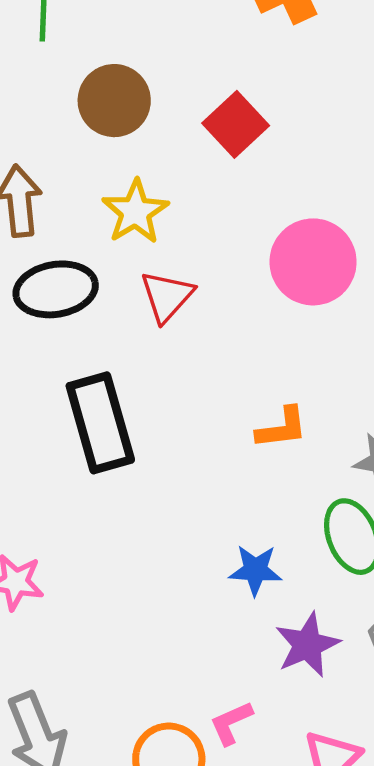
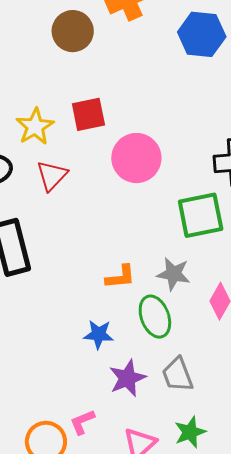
brown circle: (114, 101) -> (73, 31), moved
red square: (236, 124) -> (88, 114), moved, turned 30
orange L-shape: (282, 428) -> (120, 277), moved

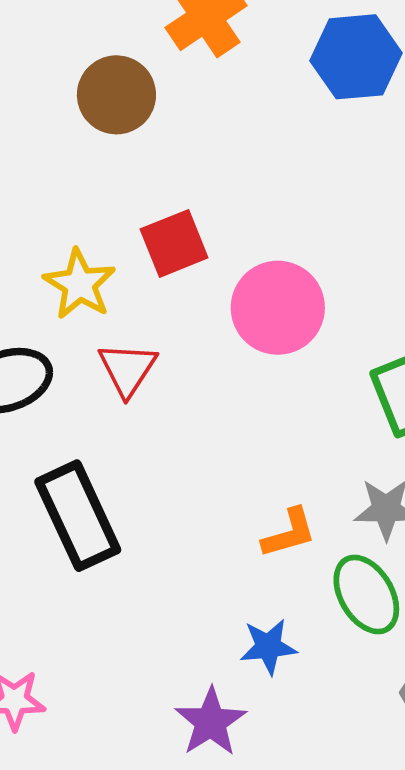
purple star: (127, 378) -> (211, 722), moved

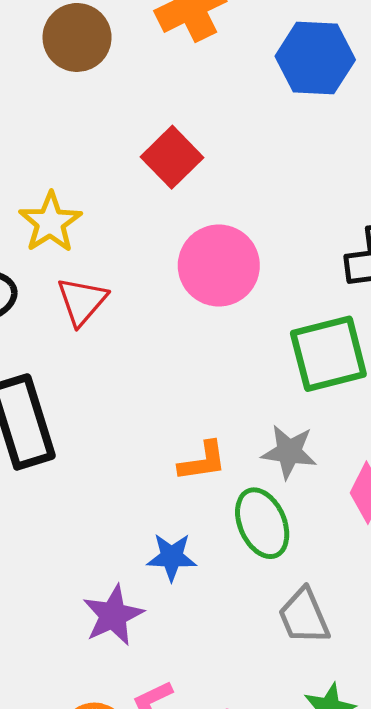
brown circle: (116, 95) -> (77, 37), moved
red square: (174, 243) -> (172, 157), moved, turned -30

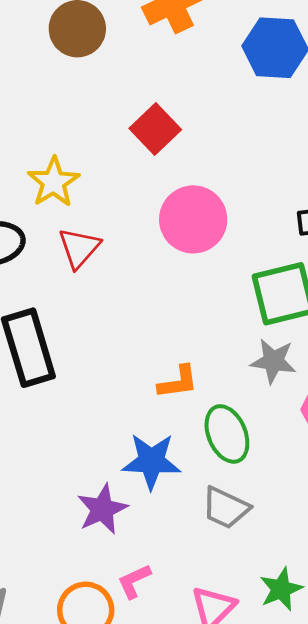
gray star: (289, 452) -> (273, 361), moved
blue star: (172, 557) -> (151, 461), size x1.4
gray trapezoid: (304, 616) -> (226, 508), moved, turned -42

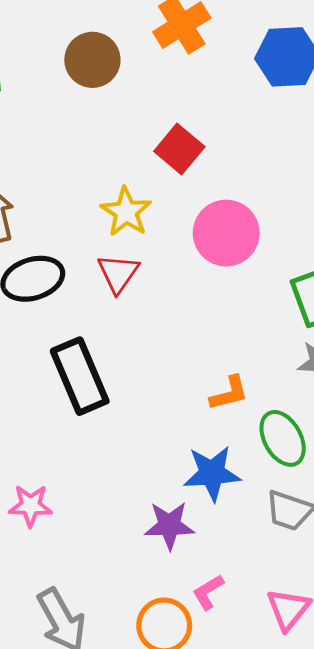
yellow star: (54, 182) -> (126, 212), moved
purple star: (102, 509) -> (169, 525), turned 30

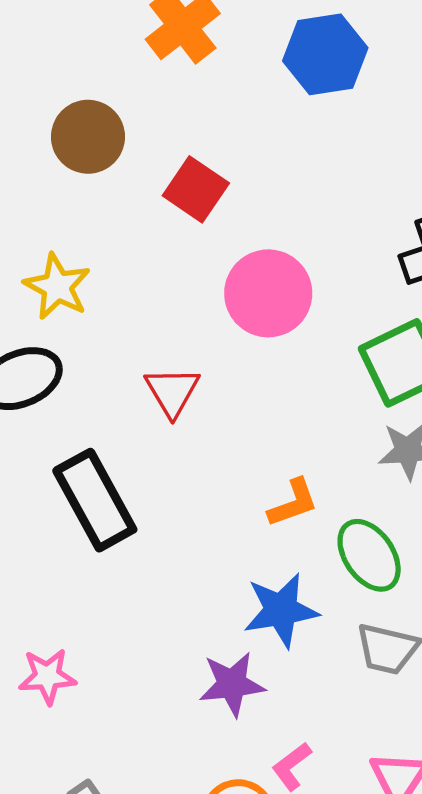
brown circle: (92, 60) -> (88, 137), moved
yellow star: (126, 212) -> (57, 287), moved
red triangle: (118, 273) -> (172, 392), moved

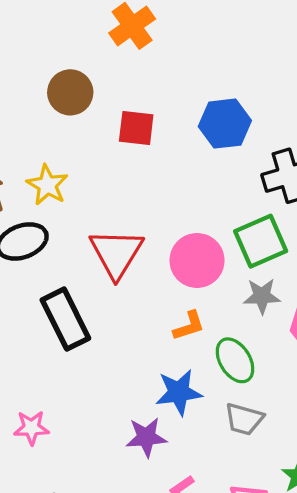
blue hexagon: (325, 54) -> (225, 124), moved
red square: (196, 189) -> (136, 128), turned -30
pink circle: (268, 293) -> (197, 260), moved
red triangle: (172, 392) -> (116, 253), size x1.6

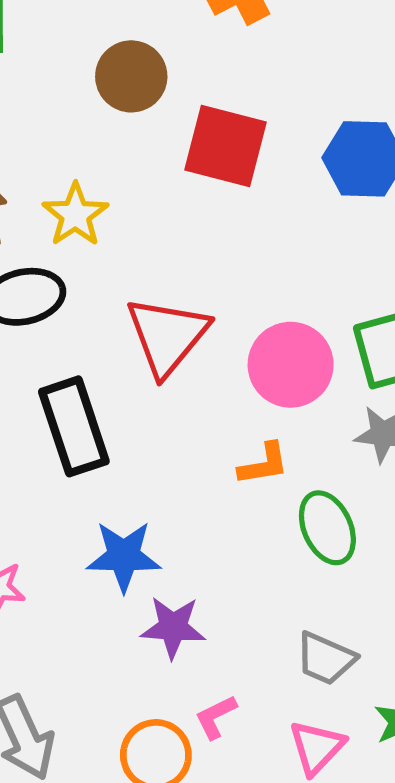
red square: (136, 128) -> (226, 146), size x1.4
blue star: (179, 392) -> (124, 556), moved
gray trapezoid: (244, 419) -> (325, 658), moved

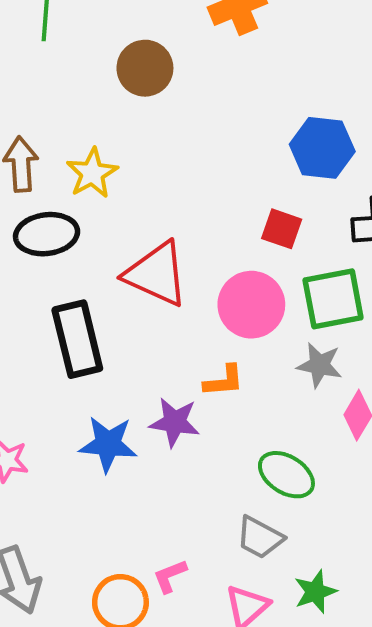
red square: (226, 146) -> (282, 229), moved, size x0.6
red triangle: (167, 336) -> (156, 274), turned -50
green ellipse: (327, 528) -> (286, 475), moved, turned -38
purple star: (173, 627) -> (175, 422), moved

